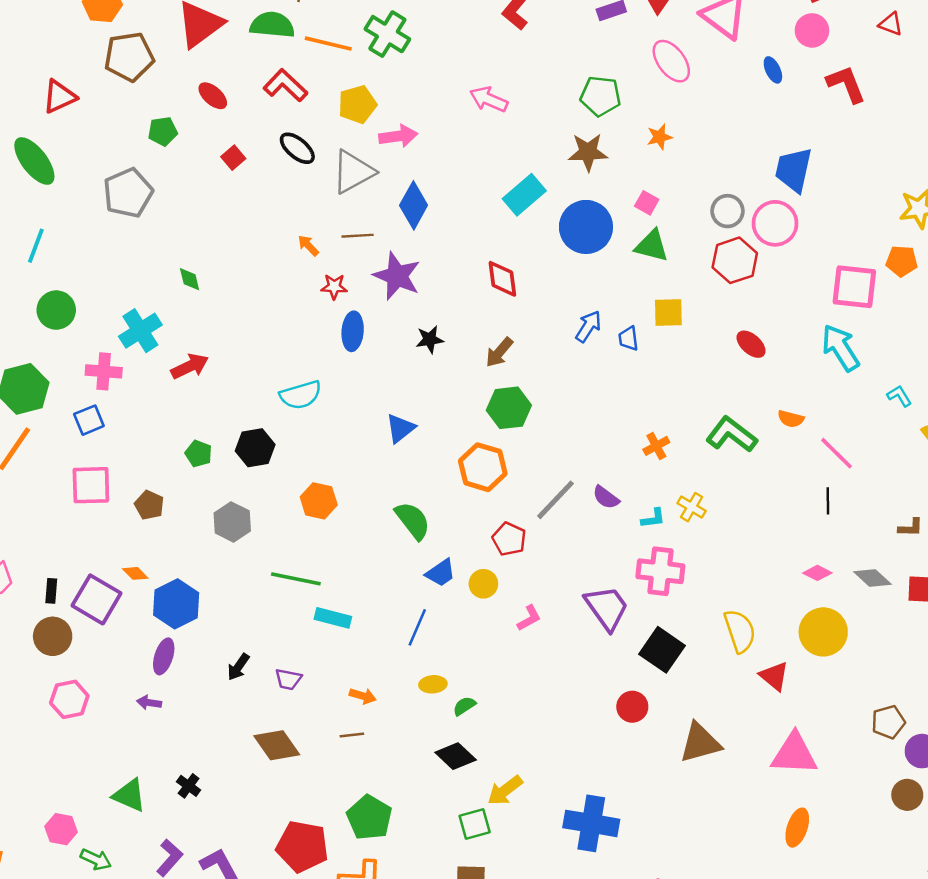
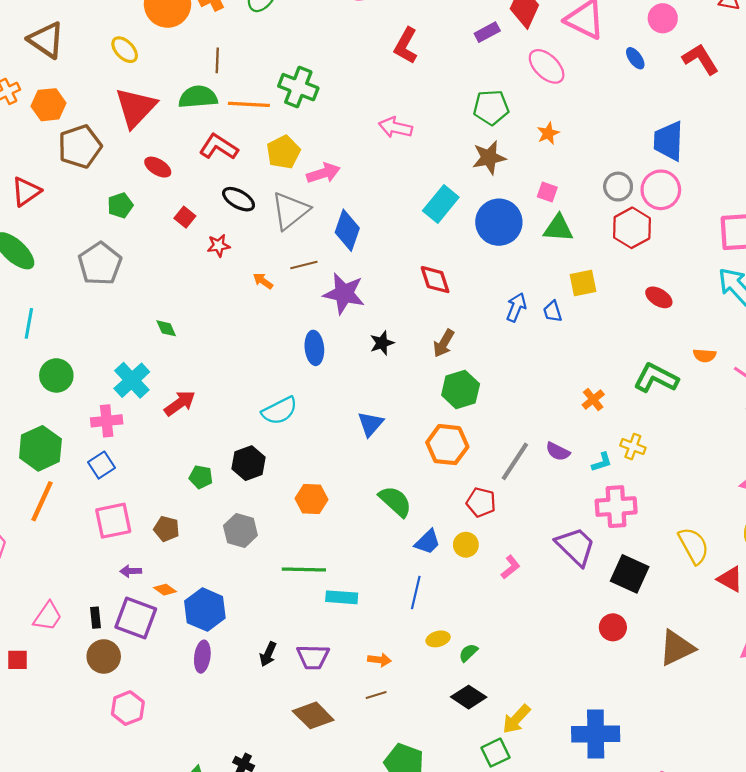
red star: (334, 287) -> (219, 246), moved
purple trapezoid: (288, 679) -> (313, 657), size x1.4
purple arrow: (149, 703) -> (131, 571), moved

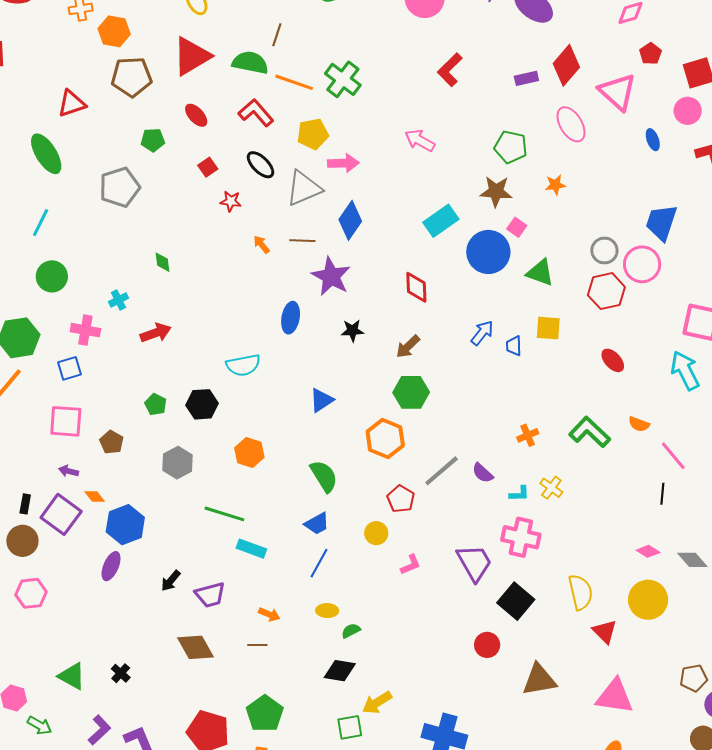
pink square: (547, 192) -> (517, 227), moved
cyan cross: (132, 380) -> (118, 300), size x0.6
blue trapezoid: (428, 542) -> (317, 524), moved
purple trapezoid: (313, 657) -> (210, 595), turned -32
black diamond: (469, 697) -> (340, 671), turned -40

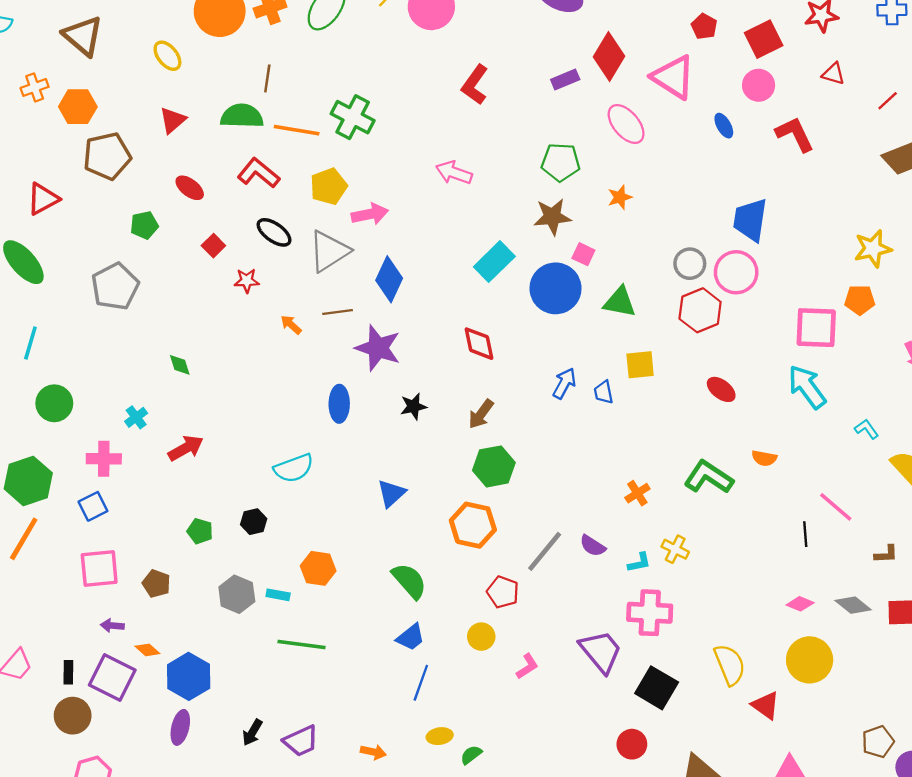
red triangle: (192, 56) -> (173, 120), size x0.6
black hexagon: (202, 404) -> (254, 522), size x0.7
pink line: (673, 456) -> (836, 507), moved
cyan rectangle: (251, 549) -> (278, 595), moved, size x0.7

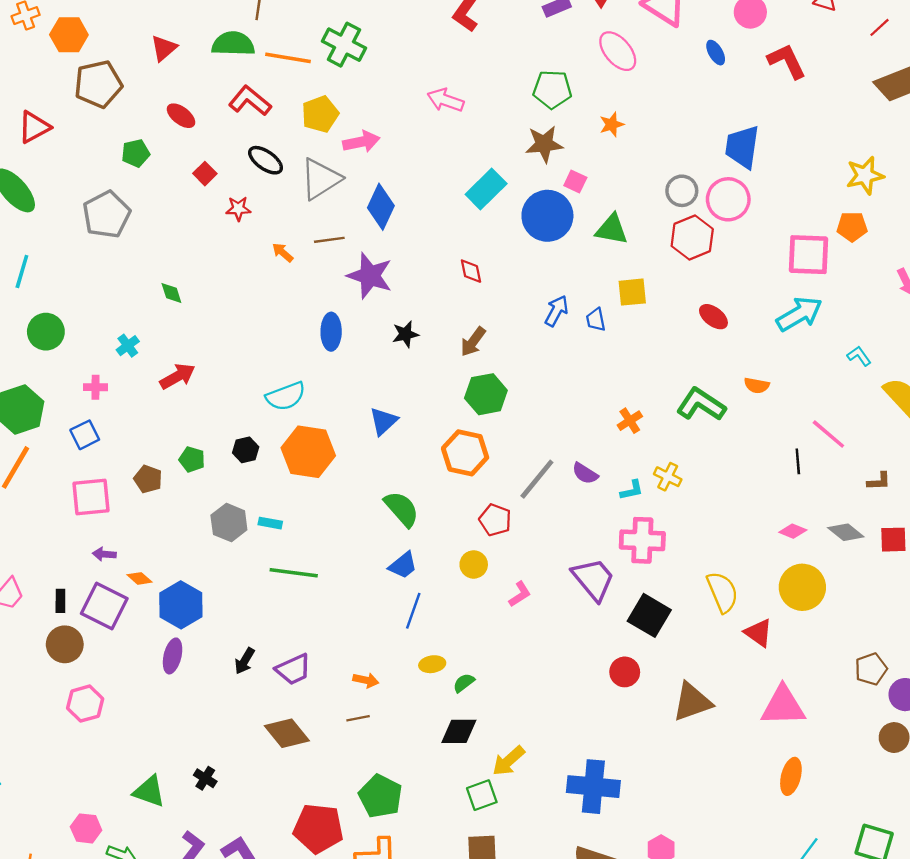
red diamond: (479, 344) -> (471, 271), size x0.7
cyan arrow: (807, 387) -> (799, 314), turned 96
pink cross: (104, 459) -> (96, 387), size x0.7
orange hexagon: (318, 568) -> (308, 452), moved, size x1.5
brown pentagon: (156, 584) -> (148, 479), moved

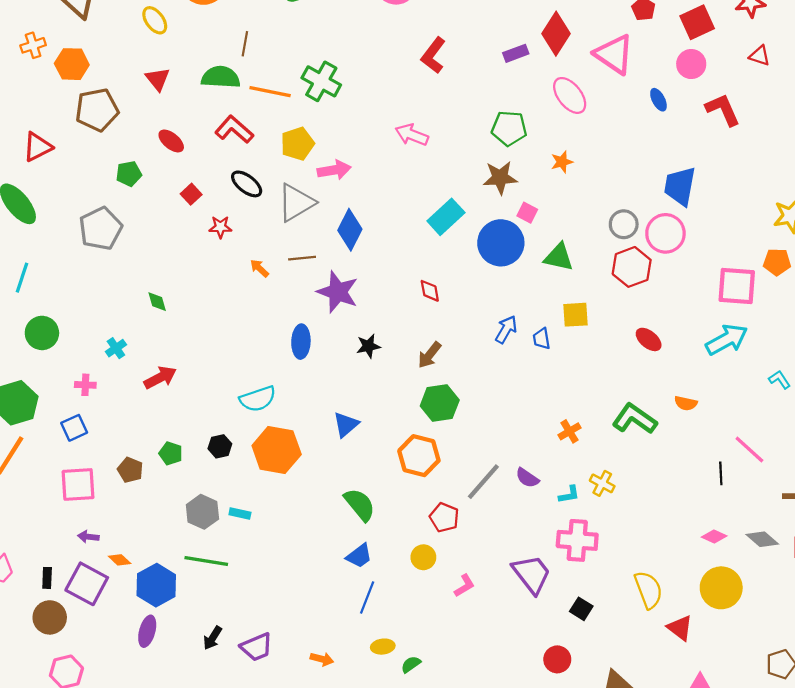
red triangle: (164, 48) -> (158, 79), turned -30
green line: (294, 573) -> (206, 561), moved
black square: (649, 615) -> (581, 609), size x0.6

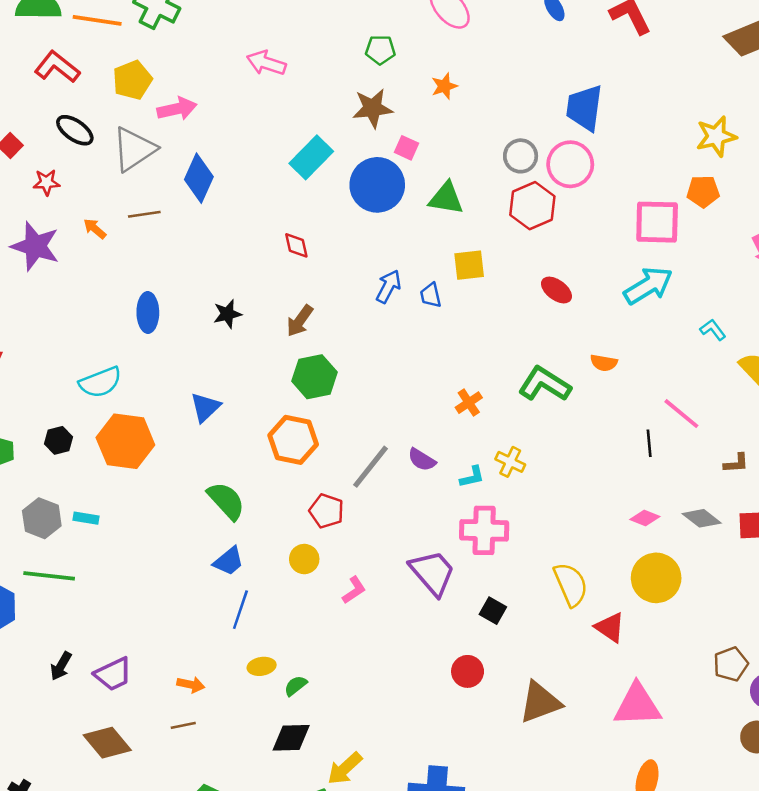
green pentagon: (509, 128) -> (380, 50), size x0.7
purple star: (338, 292) -> (35, 246), moved

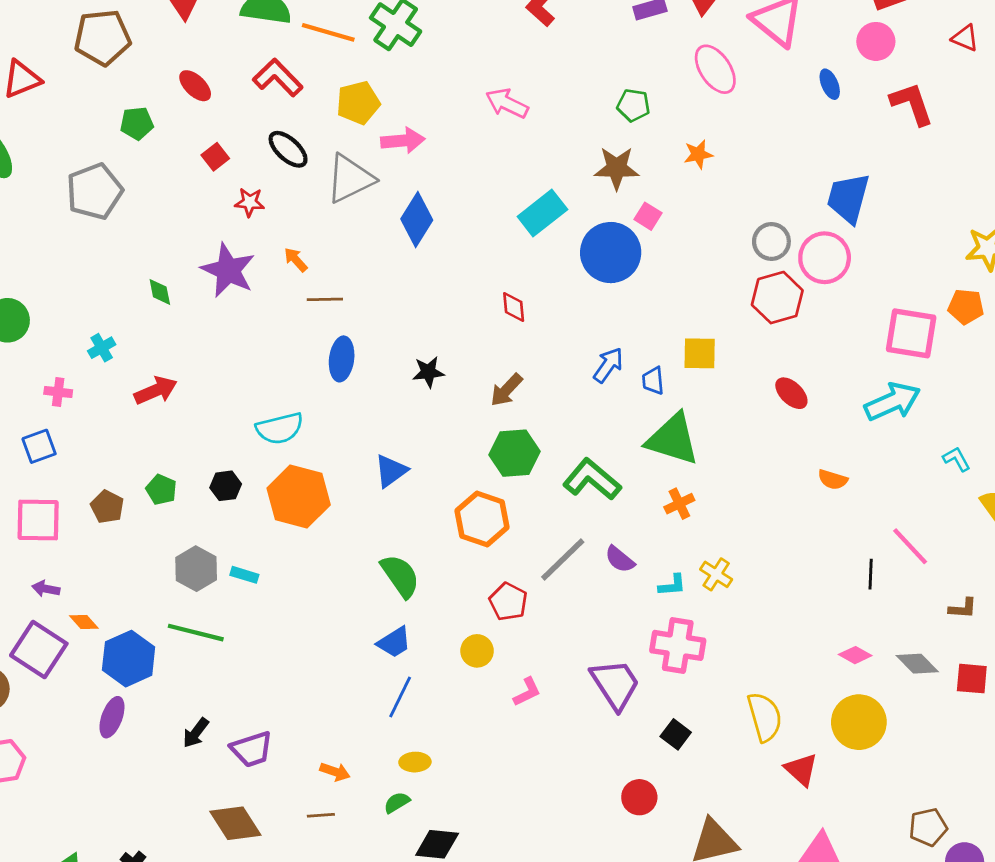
green triangle: (446, 198) -> (673, 439), moved, size x1.4
brown line: (144, 214) -> (325, 299), moved
green L-shape: (545, 384) -> (592, 479), moved
green semicircle: (296, 686) -> (397, 803), moved

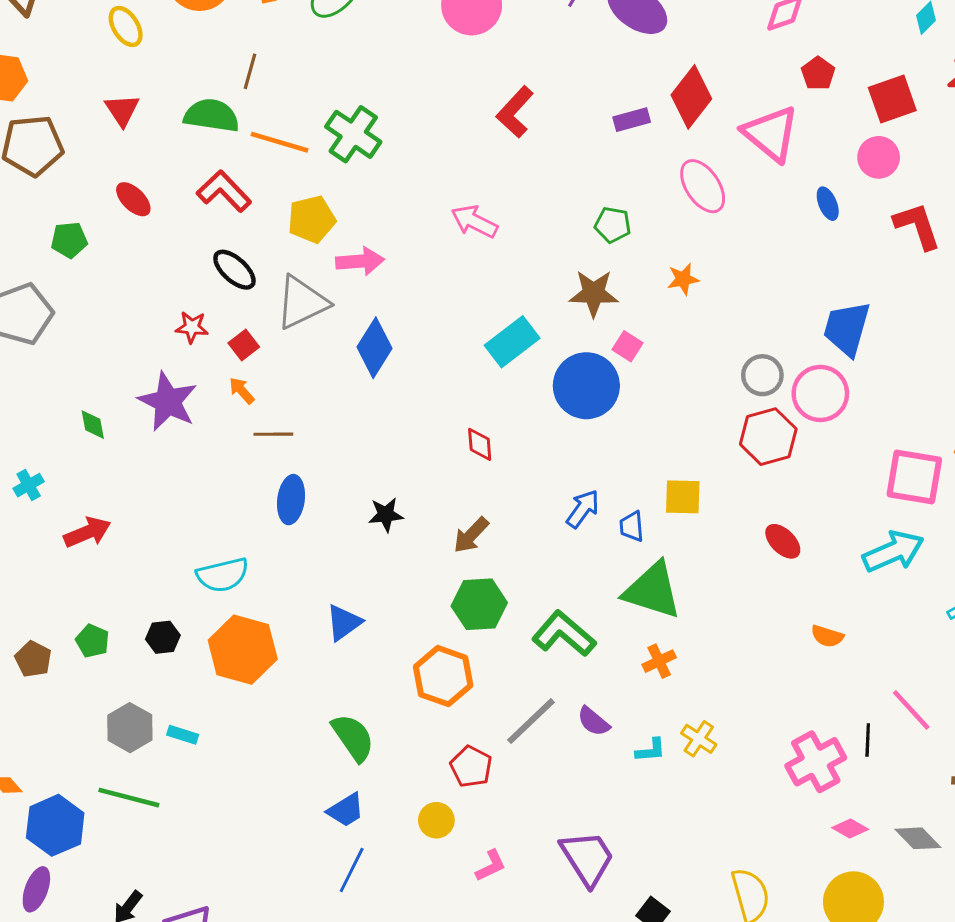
red square: (215, 157) -> (244, 345), moved
pink cross: (678, 645) -> (816, 762), moved, turned -38

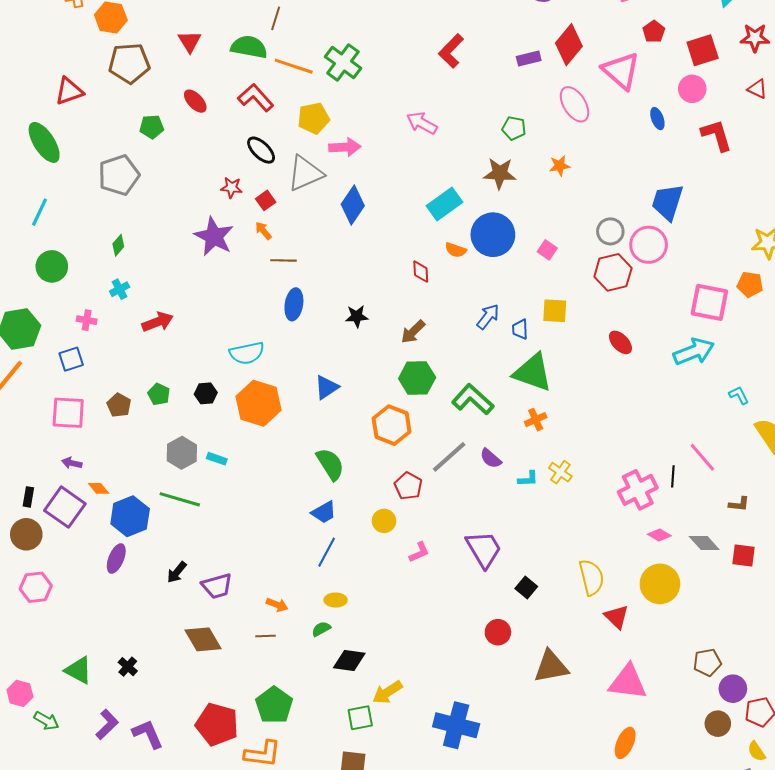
pink square: (628, 346) -> (547, 250), moved
green diamond: (93, 425) -> (118, 245), moved, turned 50
orange semicircle: (827, 636) -> (456, 250), moved

